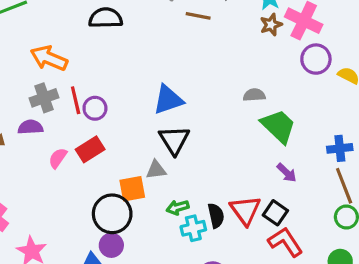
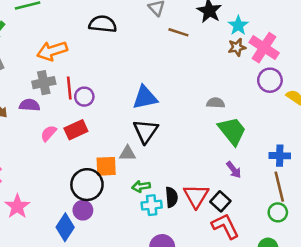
orange arrow: (49, 58) -> (52, 51), turned -48

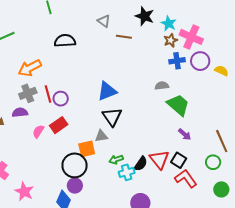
blue cross: (280, 156) -> (177, 61), moved
black semicircle: (171, 197) -> (141, 164), turned 49
green circle: (278, 212) -> (213, 162), moved

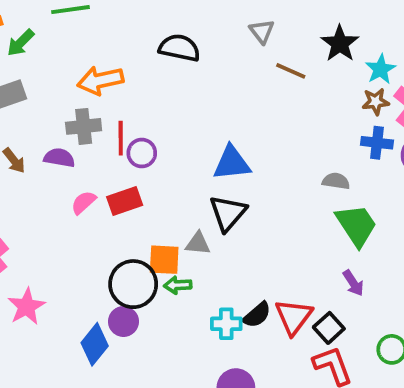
green arrow: (116, 160) -> (178, 285), moved

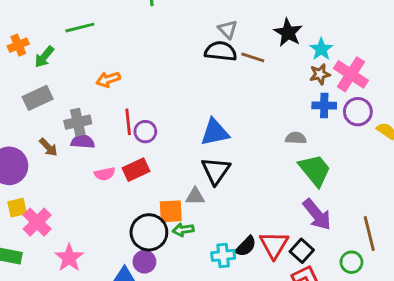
black semicircle: (179, 48) -> (221, 51), moved
orange arrow: (100, 80) -> (108, 79), size x0.7
gray cross: (84, 126) -> (78, 122), moved
pink semicircle: (83, 202) -> (105, 174), turned -144
purple arrow: (353, 283) -> (317, 215), size x1.6

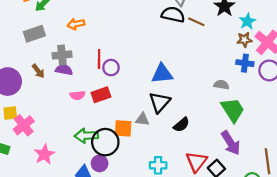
orange arrow: (108, 79) -> (76, 24), moved
green arrow: (183, 230) -> (86, 136), moved, size x1.5
black semicircle: (246, 246) -> (181, 125), moved

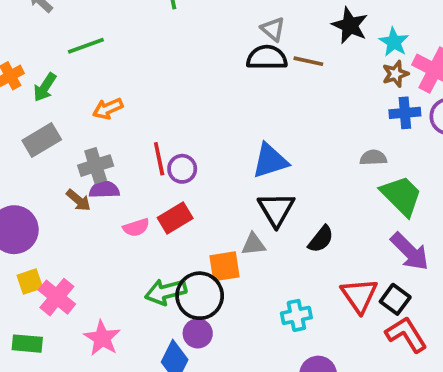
brown arrow: (38, 71) -> (78, 200), moved

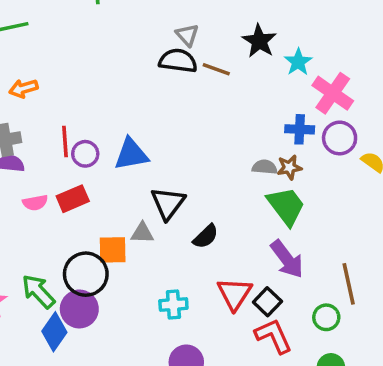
brown star: (395, 74) -> (289, 167), moved
blue triangle: (270, 161) -> (131, 154), moved
green arrow: (166, 292) -> (38, 291), moved, turned 54
purple circle: (198, 333) -> (79, 309), size x1.4

